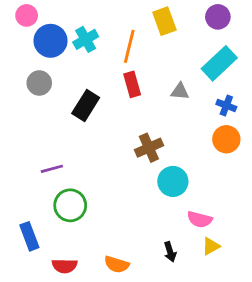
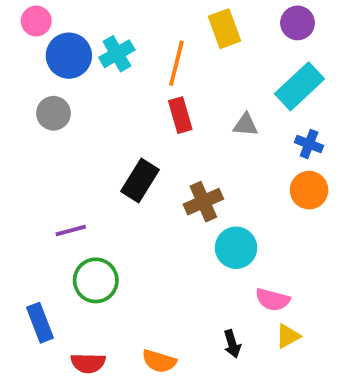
black rectangle: (86, 105) -> (140, 180), moved

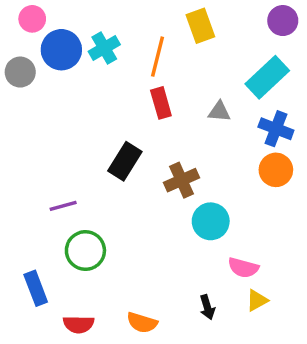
purple circle: (298, 23) -> (283, 21), moved
gray circle: (53, 113) -> (20, 72), moved
blue cross: (309, 144) -> (276, 129), size x1.4

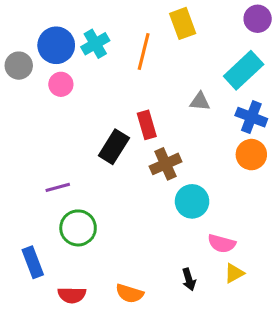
pink circle: (32, 19) -> (61, 84), moved
red rectangle: (161, 103) -> (147, 125), moved

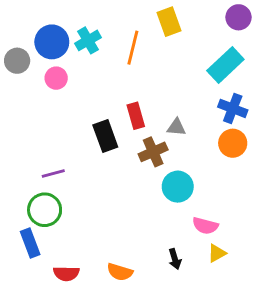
gray triangle: (200, 101) -> (176, 127), moved
black rectangle: (114, 147) -> (105, 136), turned -52
green circle: (78, 228) -> (45, 210), moved

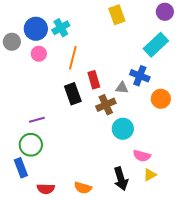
orange line: (133, 48) -> (73, 58), moved
blue cross: (233, 108) -> (140, 76), moved
black arrow: (175, 259) -> (121, 179), size x1.6

